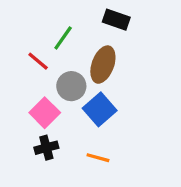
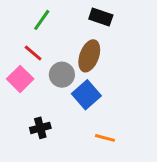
green line: (63, 38) -> (42, 20), moved
pink square: (45, 113) -> (20, 79), moved
orange line: (98, 158) -> (105, 138), moved

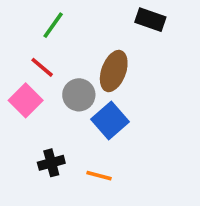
black rectangle: (101, 17) -> (150, 20), moved
orange line: (105, 138) -> (99, 176), moved

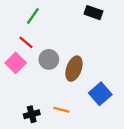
brown ellipse: (114, 71) -> (74, 69), moved
blue square: (110, 121) -> (100, 94), moved
black cross: (51, 163) -> (32, 114), moved

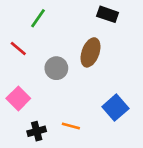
red line: (26, 42) -> (18, 48), moved
pink square: (16, 63) -> (18, 98), moved
brown ellipse: (74, 69) -> (91, 52), moved

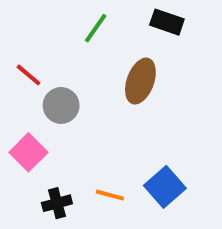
green line: (38, 18) -> (96, 28), moved
gray circle: (56, 68) -> (61, 105), moved
blue square: (115, 108) -> (165, 187), moved

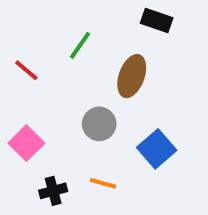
green line: (96, 28) -> (80, 45), moved
gray circle: (61, 105) -> (99, 124), moved
blue square: (165, 187) -> (157, 149), moved

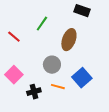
orange line: (103, 183) -> (58, 87), moved
black cross: (53, 191) -> (34, 92), moved

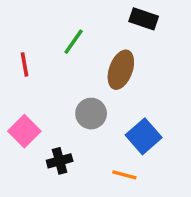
red line: (14, 37) -> (24, 64), turned 40
orange line: (58, 87) -> (124, 175), moved

